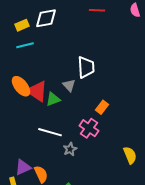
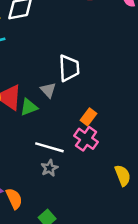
pink cross: (89, 128) -> (86, 139), moved
white line: (50, 132) -> (49, 147), moved

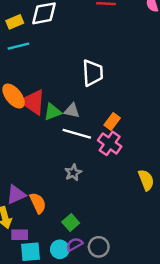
gray triangle: (48, 90) -> (72, 111), moved, turned -35
white line: (49, 147) -> (77, 134), moved

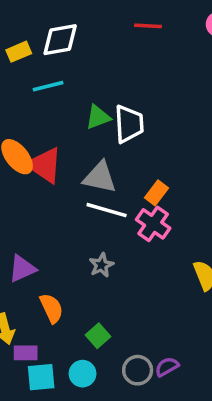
cyan line: (18, 46) -> (48, 86), moved
gray triangle: (72, 111) -> (100, 177), size x1.5
green triangle: (52, 112) -> (98, 117), moved
purple triangle: (16, 195) -> (22, 269), moved
purple semicircle: (74, 244) -> (167, 367), moved

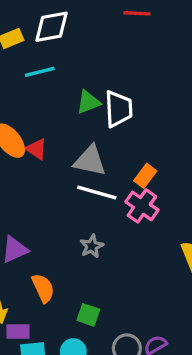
red triangle: (45, 165) -> (36, 149), size x0.6
green square: (98, 336) -> (88, 315), turned -30

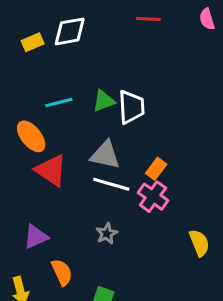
cyan line: (40, 72) -> (59, 102), moved
red triangle: (36, 149) -> (51, 170), moved, size x1.6

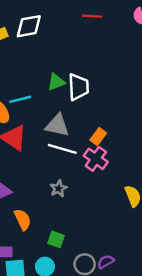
cyan line: (59, 102) -> (20, 99), moved

